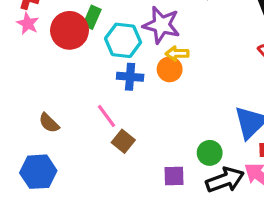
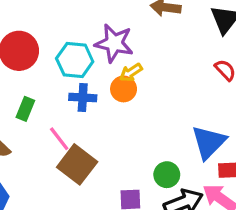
green rectangle: (92, 17) -> (25, 109), moved
yellow arrow: (177, 54) -> (131, 72), turned -30
brown square: (123, 141) -> (77, 164), size x1.6

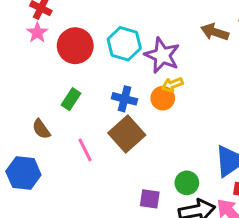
cyan hexagon: (75, 60) -> (124, 44), moved
pink line: (59, 139) -> (85, 150), moved
brown square: (77, 164) -> (127, 134), moved

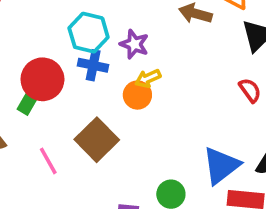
red circle: (75, 46) -> (42, 79), moved
purple star: (162, 55) -> (134, 44), size x0.7
blue cross: (125, 99) -> (93, 65), moved

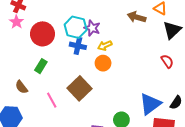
purple star: (134, 44) -> (92, 28), moved
yellow arrow: (148, 78) -> (105, 45), moved
red circle: (42, 79) -> (43, 34), moved

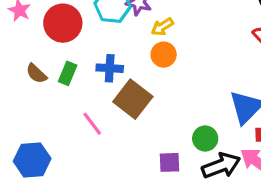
blue cross: (78, 46) -> (110, 68), moved
brown semicircle: (21, 87) -> (36, 74), moved

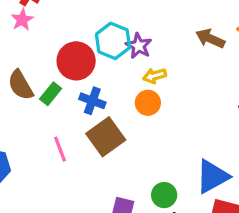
red circle: (63, 23) -> (76, 61), moved
brown semicircle: (36, 74) -> (21, 85), size x1.4

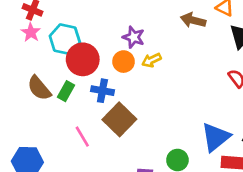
cyan hexagon: (113, 41) -> (65, 39), moved
orange circle: (148, 103) -> (124, 62), moved

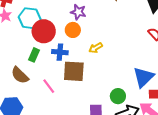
yellow arrow: (152, 60) -> (96, 48), moved
brown semicircle: (39, 88) -> (20, 75), moved
brown square: (119, 119) -> (74, 71), turned -35

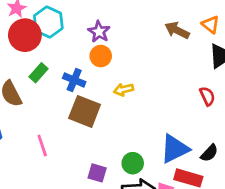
purple star: (78, 12) -> (99, 32), moved
red circle: (44, 31) -> (25, 35), moved
pink line: (49, 86) -> (42, 146), moved

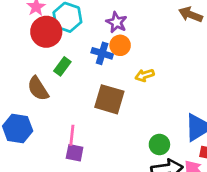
blue cross: (74, 80) -> (102, 53), moved
pink line: (42, 146) -> (72, 135), turned 30
purple square: (97, 173) -> (75, 153), moved

